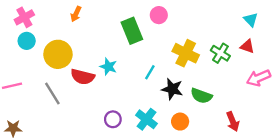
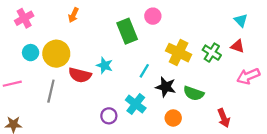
cyan circle: (27, 41) -> (31, 53), moved
gray line: (52, 94) -> (51, 91), turned 45
cyan cross: (146, 119) -> (136, 104), moved

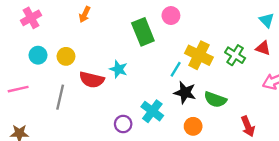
yellow circle: (56, 54) -> (66, 56), size x0.6
cyan line: (144, 71) -> (176, 69), moved

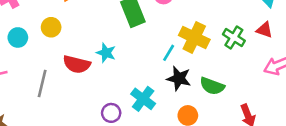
yellow circle: (66, 56) -> (51, 27), moved

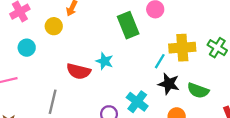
yellow circle: (51, 27) -> (54, 26), moved
yellow cross: (194, 37) -> (182, 48), turned -30
gray line: (42, 84) -> (53, 102), moved

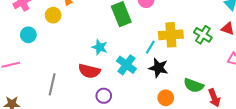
red semicircle: (79, 71) -> (89, 71), moved
green semicircle: (198, 90) -> (194, 85), moved
cyan cross: (137, 102) -> (126, 65), moved

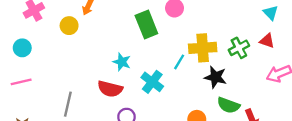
cyan circle: (28, 35) -> (22, 48), moved
green cross: (203, 35) -> (239, 48), turned 30
black star: (158, 68) -> (216, 77), moved

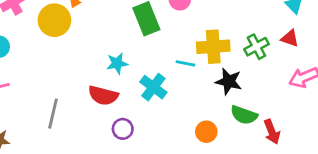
yellow circle: (69, 26) -> (54, 20), size x1.5
cyan star: (122, 62) -> (117, 63), turned -30
cyan line: (179, 62) -> (185, 63), turned 70

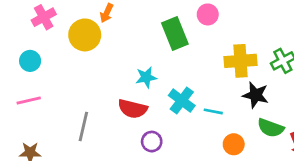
cyan line: (185, 63) -> (213, 111), moved

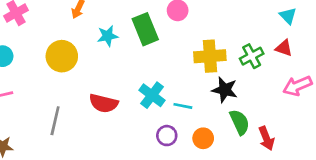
yellow circle: (85, 35) -> (62, 56), moved
cyan star: (146, 77) -> (108, 36), moved
green semicircle: (271, 128) -> (240, 122), turned -135
purple circle: (152, 142) -> (167, 136), moved

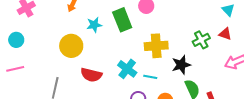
yellow circle: (62, 56) -> (71, 46), moved
yellow cross: (210, 56) -> (156, 46), moved
black star: (225, 90) -> (181, 65), turned -30

